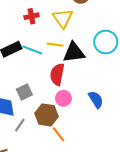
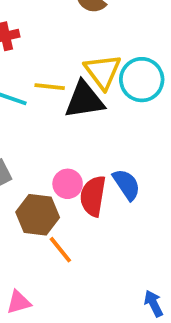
yellow triangle: (63, 18) -> (103, 72), moved
red semicircle: (57, 74) -> (93, 196), moved

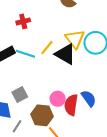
yellow line: (50, 87) -> (47, 48), turned -56
black triangle: (84, 100) -> (65, 54), turned 40

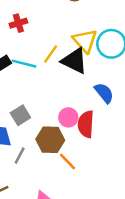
blue semicircle: (89, 98) -> (104, 93), moved

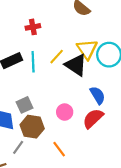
cyan line: (24, 64) -> (33, 62), turned 66
red semicircle: (86, 124) -> (93, 118), moved, turned 35
brown hexagon: (50, 140) -> (32, 127), moved
gray line: (20, 156) -> (18, 147), moved

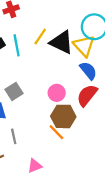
yellow triangle: (87, 49) -> (84, 46), moved
brown hexagon: (32, 127) -> (63, 116), moved
gray line: (18, 147) -> (14, 136), turned -40

